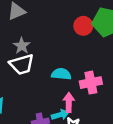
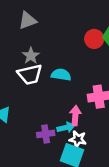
cyan semicircle: (61, 74) -> (61, 75), moved

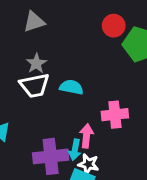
red circle: (94, 39) -> (114, 26), moved
cyan arrow: (66, 128) -> (75, 150), turned 112
purple cross: (46, 134) -> (51, 156), size x1.6

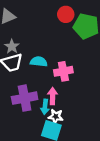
pink cross: (115, 115) -> (63, 71), moved
purple cross: (51, 156) -> (25, 98), moved

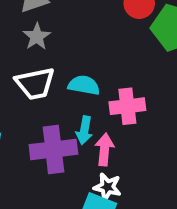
gray star: (12, 46) -> (37, 37), moved
cyan arrow: (45, 107) -> (84, 130), moved

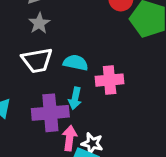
pink arrow: (104, 149) -> (69, 138), moved

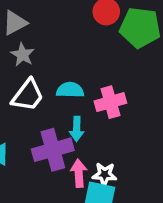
white trapezoid: (37, 60) -> (28, 95), turned -32

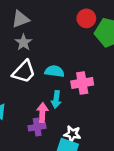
purple cross: (53, 150) -> (37, 127), moved, size x0.6
pink arrow: (79, 173) -> (42, 112), moved

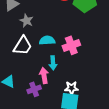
gray star: (23, 42) -> (26, 21), moved
purple cross: (37, 127) -> (34, 89), moved

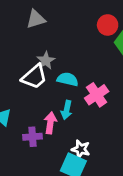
gray star: (26, 21) -> (46, 61), moved
pink cross: (71, 45) -> (97, 95), turned -30

